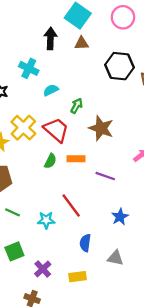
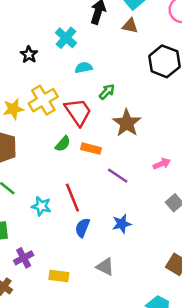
blue semicircle: (85, 243) -> (82, 228), moved

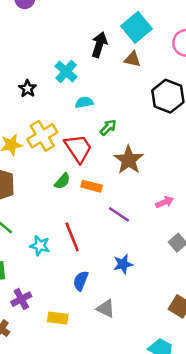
blue semicircle: (82, 228) -> (81, 281), moved

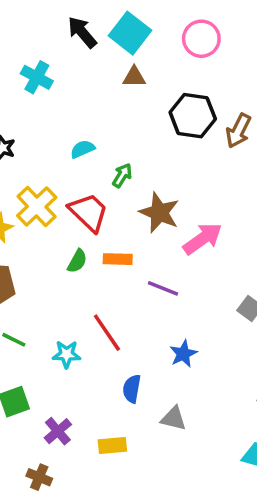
black arrow: (99, 45) -> (82, 32), moved, turned -45
cyan cross: (66, 71) -> (37, 77), moved
pink arrow: (165, 202) -> (203, 239), moved, size x1.6

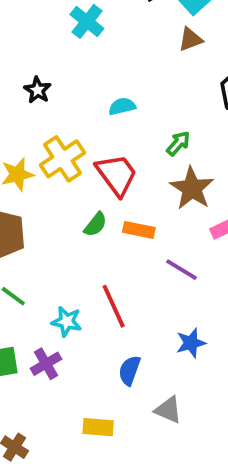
brown triangle: (134, 77) -> (190, 39), turned -30
green arrow: (122, 175) -> (178, 143), moved
purple cross: (58, 431) -> (46, 364), moved

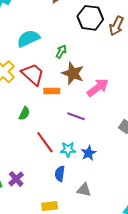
cyan semicircle: (122, 106) -> (28, 38), size x1.6
green semicircle: (95, 225) -> (24, 113), moved
orange rectangle: (139, 230) -> (52, 91), moved
cyan star: (67, 321) -> (68, 149), moved

